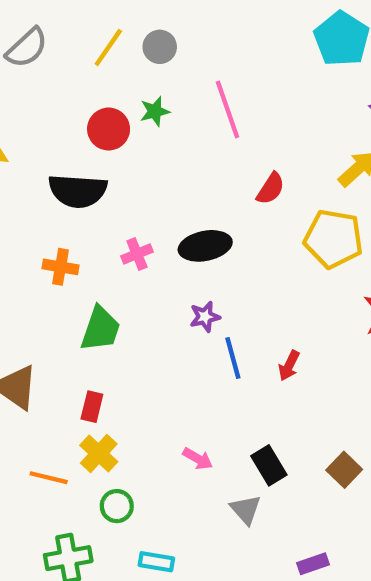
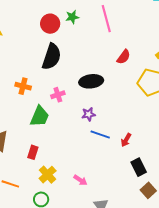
black semicircle: (78, 191) -> (52, 57), moved, turned -80
pink cross: (137, 254) -> (58, 95), moved
blue line: (233, 358) -> (100, 134), turned -60
yellow cross: (99, 453) -> (48, 175), moved
black rectangle: (269, 465) -> (139, 167), moved

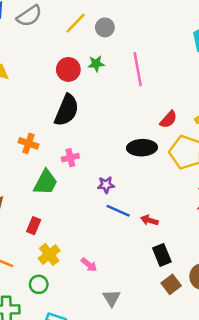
red semicircle: (124, 57) -> (168, 119), moved
black ellipse: (91, 81) -> (142, 148), moved
red arrow: (126, 140) -> (149, 220), turned 72

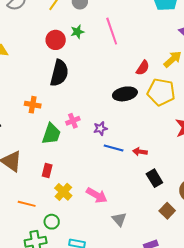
pink cross: (70, 158) -> (73, 121), moved
pink arrow: (89, 265) -> (97, 195), size x1.5
green circle: (39, 284) -> (52, 222), moved
brown square: (171, 284) -> (167, 211), moved

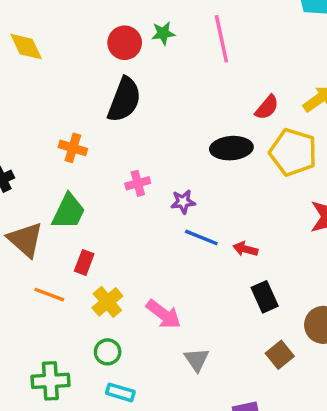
green trapezoid: (51, 134) -> (69, 211), moved
orange line: (27, 204) -> (49, 295), moved
green circle: (52, 222) -> (108, 352), moved

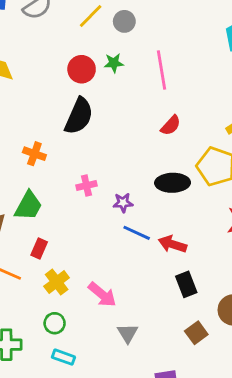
red semicircle: (267, 107) -> (171, 125), moved
black ellipse: (231, 148) -> (173, 183), moved
red arrow: (245, 249) -> (172, 244), size x1.4

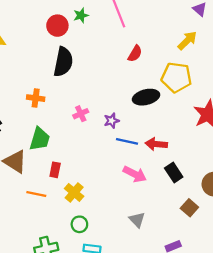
pink arrow: (102, 295) -> (135, 174), moved

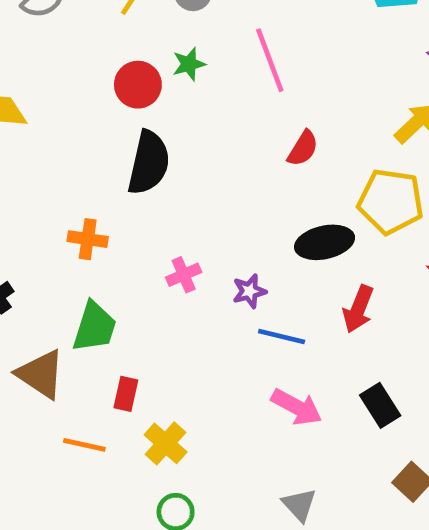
red arrow: (156, 144) -> (358, 309), moved, turned -75

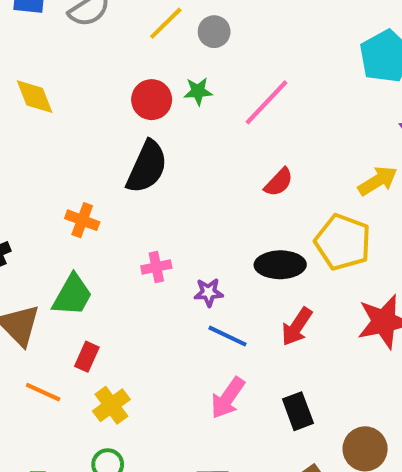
pink line: (270, 60) -> (267, 102), turned 52
pink arrow: (297, 407) -> (228, 398), turned 84

